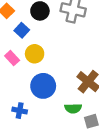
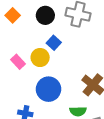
blue square: (22, 30) -> (54, 43), moved

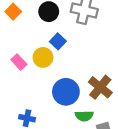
blue circle: (49, 89) -> (66, 92), moved

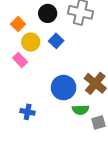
orange square: (13, 12) -> (18, 24), moved
yellow circle: (43, 57) -> (31, 42), moved

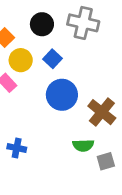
blue circle: (64, 88) -> (62, 95), moved

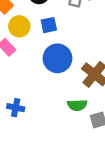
blue square: (53, 59) -> (49, 25), turned 35

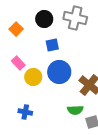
yellow circle: (19, 26) -> (33, 77), moved

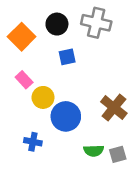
orange square: (16, 29) -> (22, 37), size x1.5
blue circle: (59, 72) -> (66, 116), moved
green semicircle: (75, 110) -> (94, 151), moved

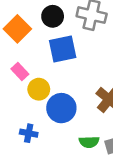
blue square: (67, 57) -> (63, 49), size x1.6

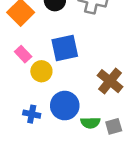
blue square: (63, 49) -> (65, 48), moved
blue circle: (61, 108) -> (65, 106), moved

